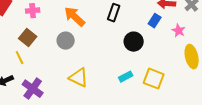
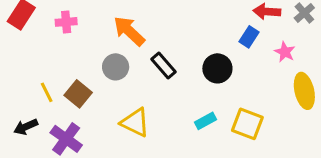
black rectangle: (114, 13) -> (164, 65), moved, turned -60
brown square: (28, 38) -> (78, 94), moved

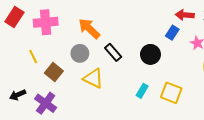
pink cross: (66, 22) -> (46, 22), size x1.6
yellow line: (47, 92) -> (33, 57), moved
cyan rectangle: (205, 121) -> (142, 91), turned -32
yellow triangle: (135, 122) -> (93, 78), moved

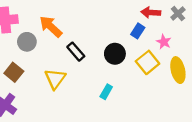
gray circle: (80, 53) -> (27, 42), moved
yellow triangle: (93, 78) -> (55, 79), turned 40
yellow square: (171, 93) -> (148, 62), moved, turned 30

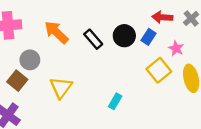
gray circle: (27, 42) -> (30, 60), moved
black rectangle: (76, 52) -> (93, 39), moved
black circle: (115, 54) -> (124, 36), moved

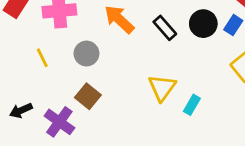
brown square: (17, 81) -> (88, 96), moved
yellow triangle: (61, 88) -> (162, 88), moved

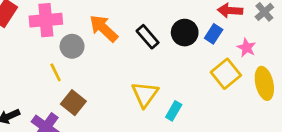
gray circle: (86, 54) -> (72, 46), moved
yellow line: (42, 58) -> (56, 72), moved

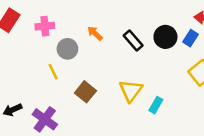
pink cross: (46, 20) -> (45, 26), size x0.7
orange arrow: (104, 28) -> (95, 33), size x0.6
brown square: (73, 103) -> (85, 92), moved

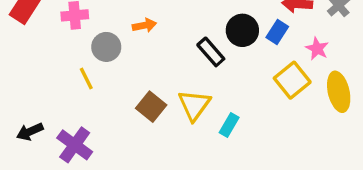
orange arrow: (95, 33) -> (144, 25), turned 126
black rectangle: (133, 40) -> (211, 52), moved
brown square: (85, 92) -> (151, 107), moved

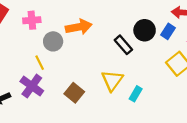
orange arrow: (144, 25) -> (79, 27), size x1.6
brown square: (151, 107) -> (74, 93), moved
purple cross: (75, 145) -> (32, 86), moved

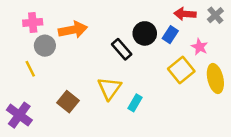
pink cross: (32, 20) -> (33, 22), moved
purple cross: (32, 86) -> (19, 115), moved

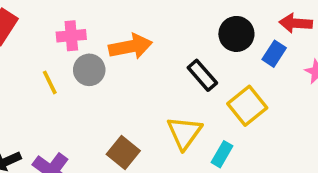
black circle: (145, 33) -> (236, 34), moved
yellow line: (30, 69) -> (50, 82), moved
yellow square: (181, 70) -> (247, 106), moved

